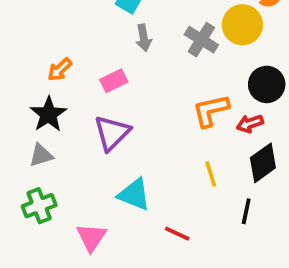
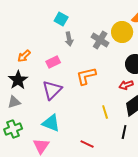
orange L-shape: (211, 111) -> (86, 76), moved
cyan triangle: (134, 194) -> (51, 123), moved

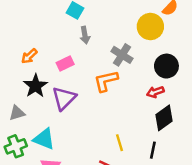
gray cross: (100, 40) -> (122, 55), moved
black star: (18, 80) -> (35, 86), moved
yellow line: (105, 112) -> (119, 143), moved
cyan triangle: (51, 123) -> (44, 139), moved

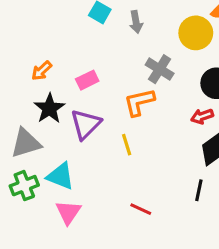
gray arrow: (85, 35) -> (136, 22), moved
gray triangle: (17, 113) -> (26, 143), size x1.5
yellow line: (119, 143) -> (127, 145), moved

